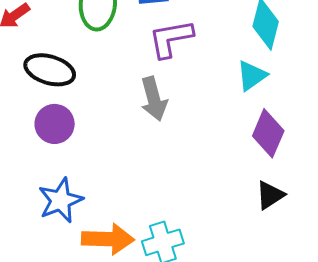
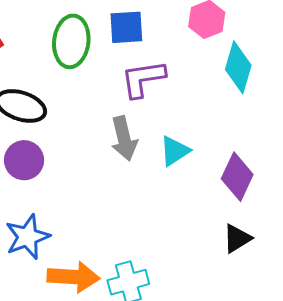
cyan triangle: (252, 76) -> (175, 151), moved

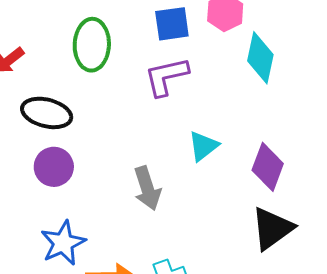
blue square: (126, 27) -> (172, 24), moved
gray arrow: (124, 138) -> (147, 188), moved
black triangle: (237, 238) -> (272, 228), size x1.5

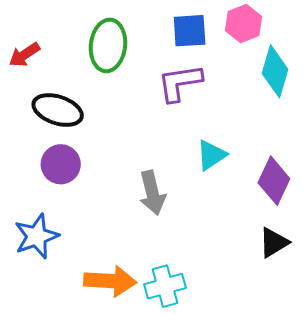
black triangle: (272, 228) -> (274, 242), size x0.7
blue star: (63, 243) -> (37, 236), moved

